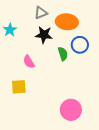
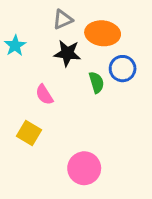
yellow square: (19, 87) -> (29, 133), turned 35
pink circle: (71, 110) -> (84, 168), moved

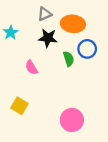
yellow square: (29, 133) -> (19, 106), moved
pink circle: (84, 168) -> (72, 120), moved

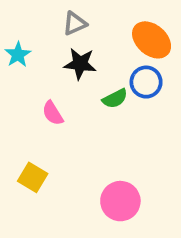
orange ellipse: (73, 24) -> (152, 40), moved, turned 35
green semicircle: (69, 59) -> (115, 99), turned 80

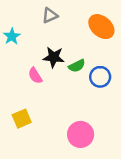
black star: (80, 64) -> (54, 57), moved
blue circle: (146, 82) -> (100, 77), moved
yellow square: (33, 177) -> (22, 119), turned 36

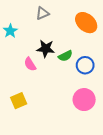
pink circle: (81, 134) -> (84, 100), moved

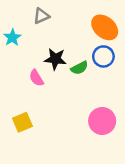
gray triangle: (42, 13) -> (41, 16), moved
blue circle: (85, 65) -> (103, 56), moved

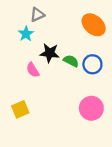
cyan star: (12, 38) -> (26, 34), moved
blue circle: (103, 56) -> (92, 64), moved
green semicircle: (79, 68) -> (71, 61), turned -126

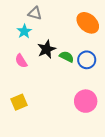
gray triangle: (37, 15) -> (35, 13), turned 40
black star: (50, 53) -> (47, 49), turned -30
pink semicircle: (33, 70) -> (21, 61), moved

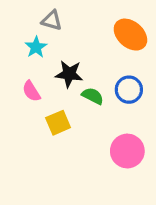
black star: (47, 49) -> (69, 74), turned 30
green semicircle: (67, 57) -> (93, 96), moved
yellow square: (19, 102) -> (58, 123), moved

